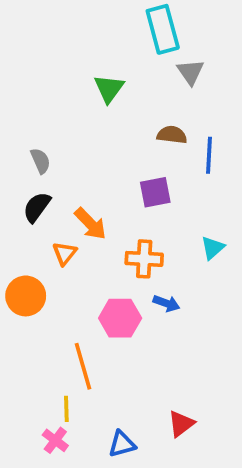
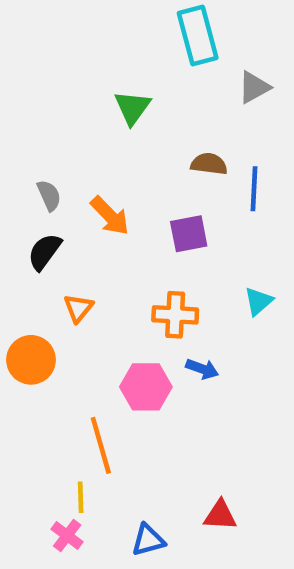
gray triangle: (190, 72) -> (254, 87), moved, turned 36
orange arrow: (90, 224) -> (110, 216), moved
red triangle: (181, 424) -> (220, 515), turned 40

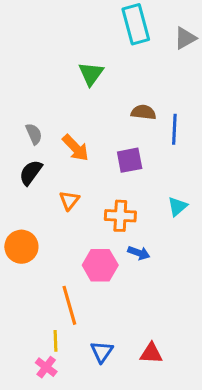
gray triangle: (254, 87) -> (185, 38), moved
orange triangle: (78, 308) -> (69, 200), moved
blue triangle: (148, 540) -> (102, 352), moved, turned -40

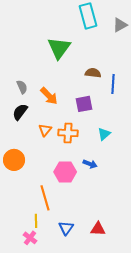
green triangle: (91, 74) -> (59, 48), size x1.4
cyan triangle: (177, 207) -> (104, 134), moved
orange cross: (120, 216) -> (68, 133), moved

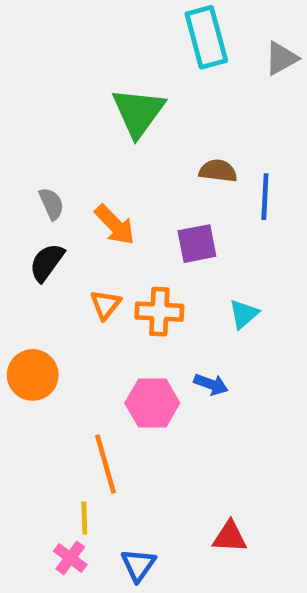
blue triangle: (66, 228) -> (138, 565), moved

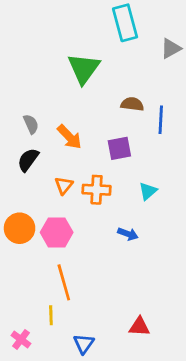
gray triangle: (281, 58) -> (171, 48), moved
pink hexagon: (152, 403) -> (57, 232), moved
pink cross: (70, 558) -> (21, 339), moved

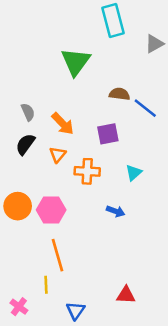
blue line: (161, 120) -> (145, 108), turned -55
orange triangle: (64, 185) -> (58, 155), moved

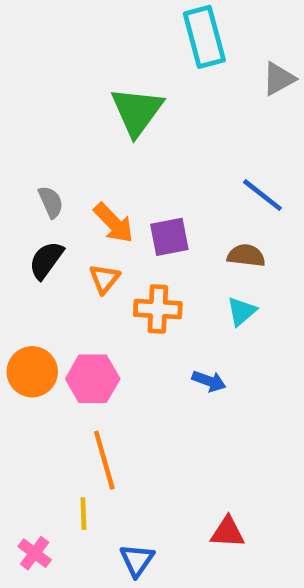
brown semicircle: (119, 94) -> (246, 256), moved
purple square: (108, 134) -> (169, 237), moved

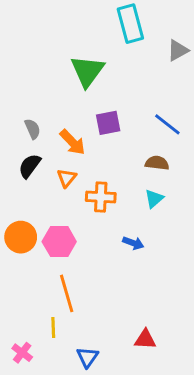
purple square: (169, 237) -> (108, 123), moved

